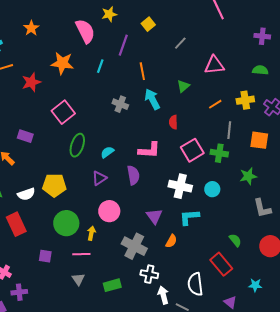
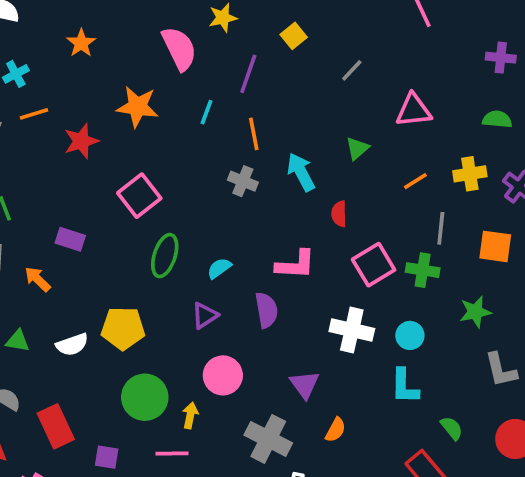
orange line: (142, 71) -> (254, 134), moved
cyan L-shape: (189, 217) -> (404, 386), moved, turned -85
red rectangle: (16, 224) -> (56, 426), moved

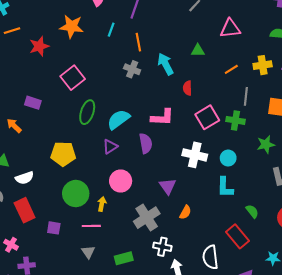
green triangle: (357, 148) -> (198, 50), turned 40
cyan semicircle: (219, 268) -> (119, 119), size x1.6
white semicircle: (72, 345) -> (25, 178), moved
gray cross: (268, 439) -> (147, 218), turned 30

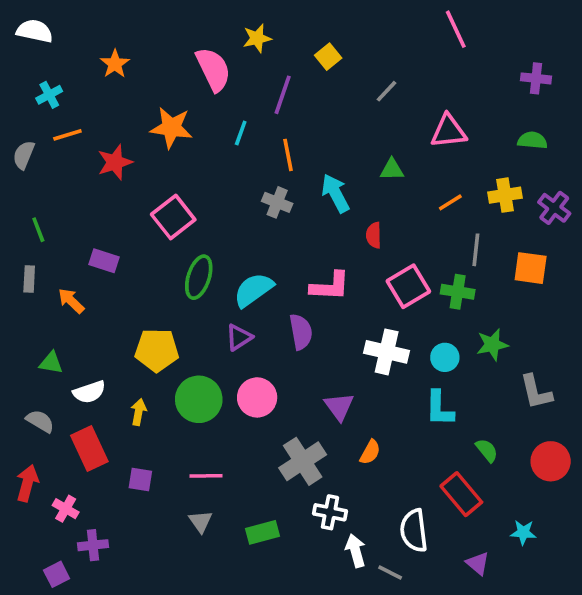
green star: (266, 144) -> (492, 345), moved
green circle: (76, 194) -> (199, 399), moved
yellow arrow: (102, 204) -> (139, 412), moved

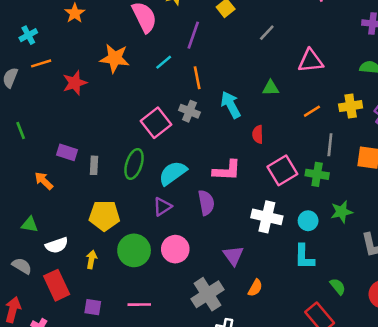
cyan line: (241, 133) -> (164, 62), turned 30
pink square: (173, 217) -> (156, 123), moved
gray rectangle: (29, 279) -> (94, 165), moved

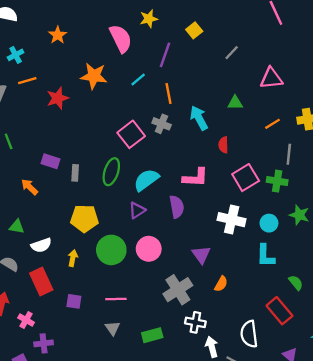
green star: (342, 212) -> (299, 215), turned 30

